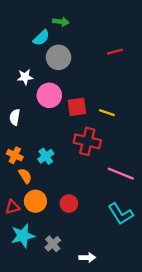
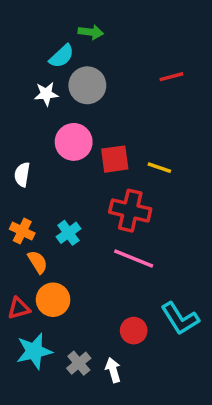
white star: (25, 77) -> (46, 94), moved
pink line: (121, 174) -> (134, 259), moved
red circle: (69, 204) -> (134, 331), moved
white arrow: (87, 258) -> (113, 370), moved, turned -105

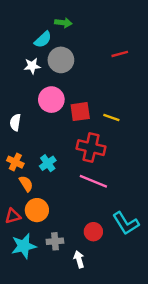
gray cross: (79, 363) -> (55, 241), moved, turned 35

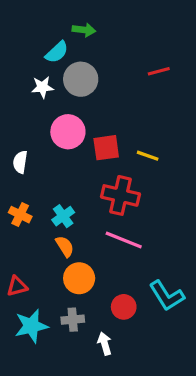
orange semicircle: (26, 184) -> (65, 246), moved
orange circle: (37, 210) -> (79, 278), moved

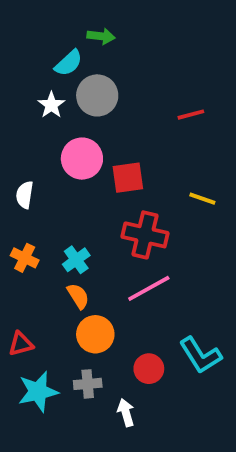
red line: (159, 71) -> (191, 115), moved
white star: (42, 87) -> (51, 105), turned -30
yellow line: (148, 156) -> (202, 199), moved
pink line: (124, 240) -> (149, 288), turned -51

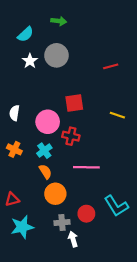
cyan semicircle: (69, 63) -> (25, 34), moved
pink circle: (82, 159) -> (48, 122), moved
red cross: (145, 235) -> (71, 136), moved, size x0.7
pink line: (149, 288) -> (86, 167), turned 30
gray cross: (88, 384) -> (62, 223), moved

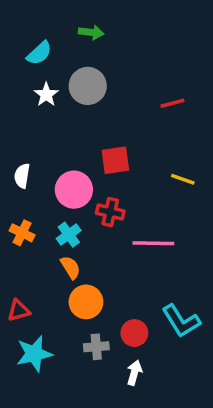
pink line: (86, 167) -> (153, 243), moved
white arrow: (73, 239) -> (134, 373), moved, turned 32

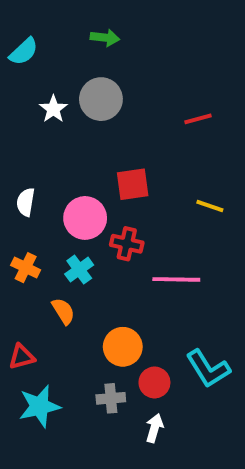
cyan semicircle: (39, 53) -> (24, 52), moved
orange semicircle: (70, 267) -> (63, 311), moved
orange circle: (86, 302) -> (123, 347), moved

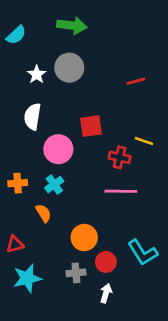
green arrow: (105, 38) -> (72, 26), size x1.5
white semicircle: (26, 202) -> (33, 117), moved, size x1.4
red cross: (127, 244) -> (120, 157), moved
orange cross: (26, 268) -> (18, 183), turned -30

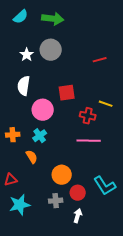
cyan semicircle: (16, 35) -> (21, 17), moved

